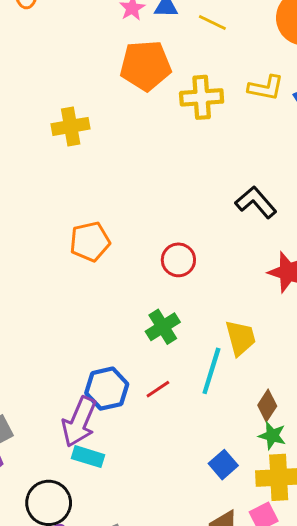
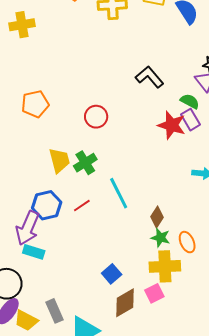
yellow trapezoid: (240, 338) -> (59, 160), moved
cyan line: (211, 371) -> (119, 193), turned -44
blue square: (223, 465) -> (112, 274), moved

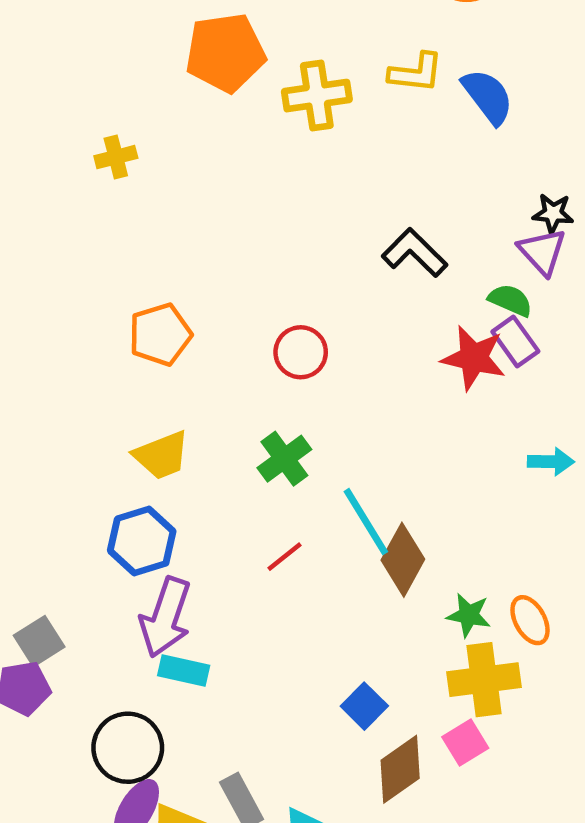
yellow cross: (22, 25) -> (116, 157), size x0.7
yellow trapezoid: (59, 160) -> (162, 455), moved, turned 88
blue hexagon: (47, 205) -> (142, 541), moved
brown diamond: (157, 217) -> (403, 560), moved, size x1.4

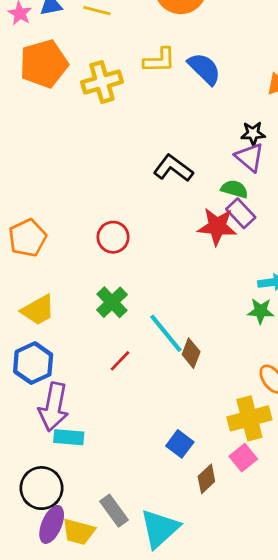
brown diamond: (403, 560) -> (191, 353), size x0.7
green star: (469, 615) -> (261, 311), moved
brown diamond: (400, 769) -> (206, 479), size x0.7

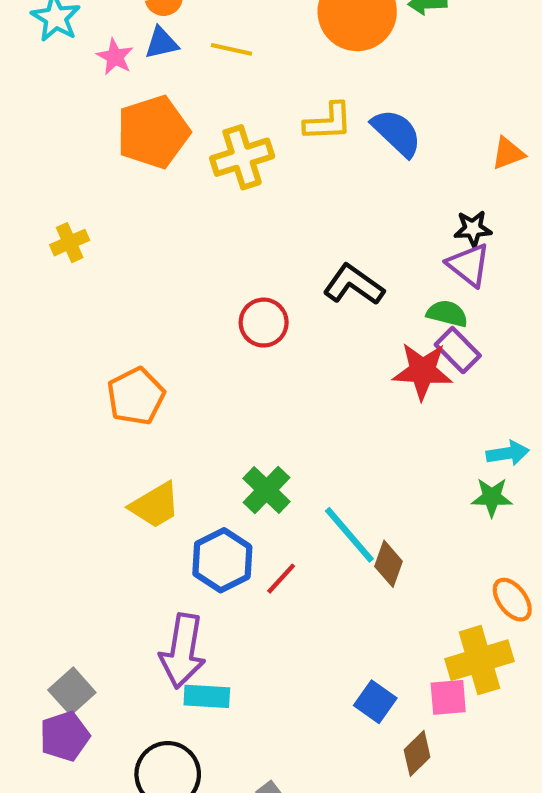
red circle: (113, 237) -> (264, 323), moved
blue hexagon: (33, 363) -> (222, 560), moved
pink square: (243, 458) -> (448, 697), moved, turned 36

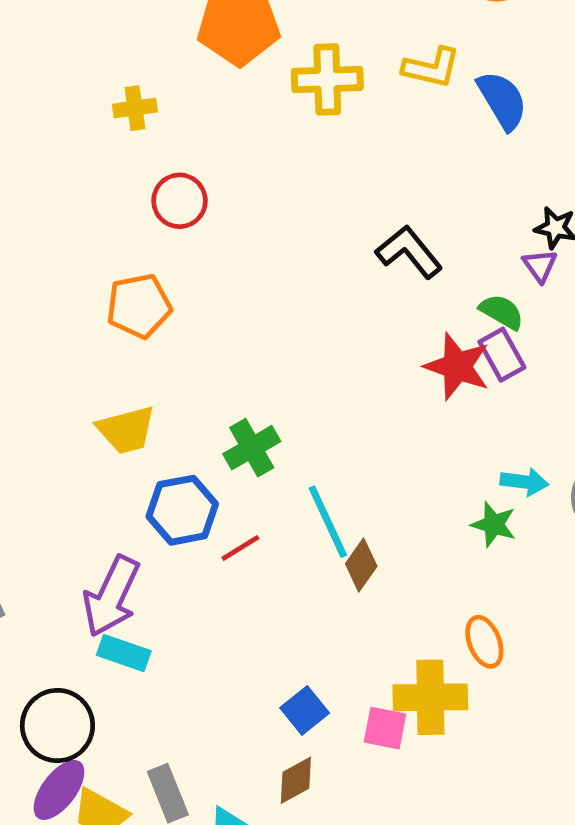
yellow cross: (70, 243) -> (135, 108), moved
purple triangle: (469, 265) -> (540, 266), size x0.7
red circle: (264, 323) -> (180, 201), moved
brown diamond: (417, 753) -> (296, 780), moved

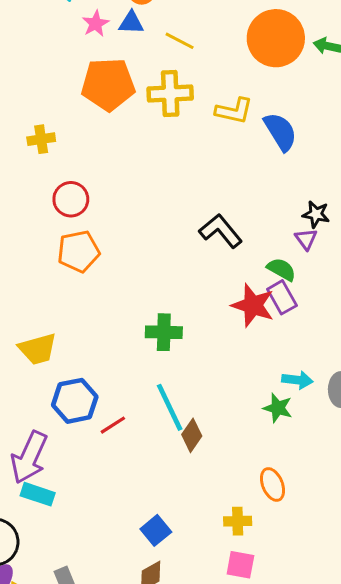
yellow cross: (327, 79) -> (170, 94), moved
orange pentagon: (139, 306) -> (79, 251), moved
green cross: (252, 448) -> (164, 332), moved, turned 32
yellow cross: (430, 697) -> (238, 521), size x0.6
pink square: (385, 728) -> (240, 565), moved

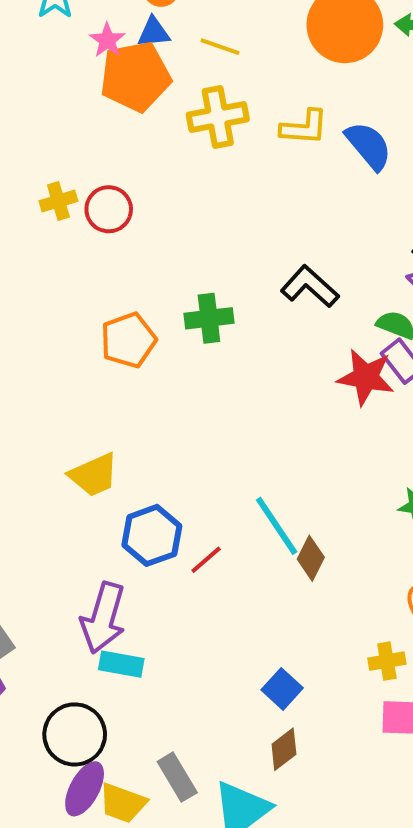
orange pentagon: (108, 84) -> (135, 76), moved
red circle: (71, 199) -> (109, 209), moved
green cross: (164, 332) -> (209, 318), moved

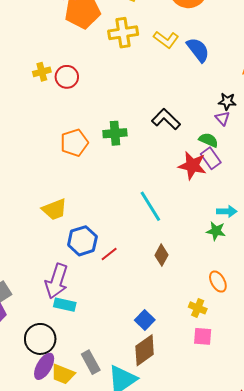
yellow L-shape: (304, 127) -> (166, 39), turned 30
cyan line: (277, 526) -> (150, 206), moved
yellow cross: (387, 661) -> (198, 308), turned 30
brown diamond: (284, 749) -> (145, 350), size x1.5

